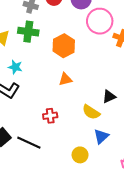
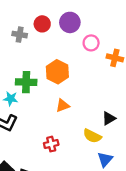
pink circle: (100, 21) -> (91, 43), size x0.6
green cross: (28, 32) -> (26, 82), moved

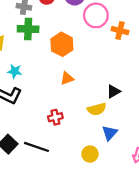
pink circle: (91, 43) -> (96, 15), size x1.5
green cross: (26, 82) -> (28, 29), moved
yellow semicircle: (92, 136) -> (97, 109), turned -42

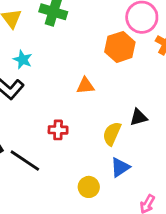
orange hexagon: (62, 44) -> (120, 47), moved
yellow semicircle: (97, 109) -> (112, 134), turned 114

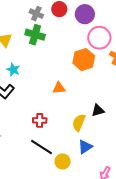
black line: (25, 161) -> (42, 147), moved

